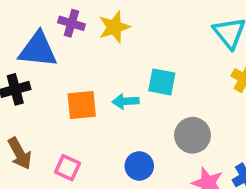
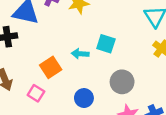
orange square: (82, 105) -> (51, 67), moved, turned -35

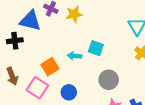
pink square: (36, 93) -> (37, 88), size x1.5
blue circle: (84, 98) -> (69, 92), moved

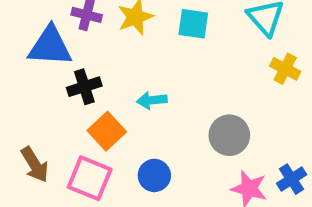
black cross: (15, 41) -> (84, 87), moved
cyan square: (96, 48) -> (193, 24), moved

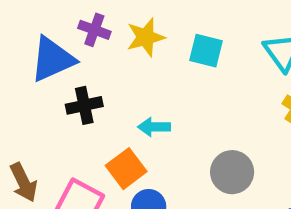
blue triangle: (50, 46) -> (52, 59), turned -33
orange square: (107, 131) -> (126, 169), moved

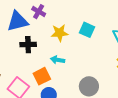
yellow star: (146, 37) -> (60, 33), moved

